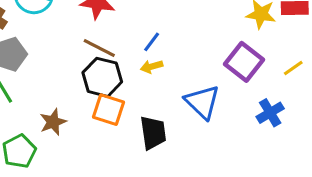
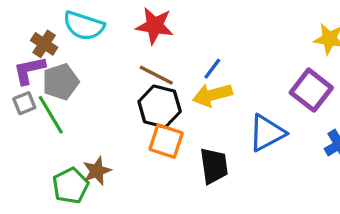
yellow arrow: (152, 67) -> (212, 95), size x1.6
blue triangle: (202, 102) -> (267, 133), turned 48
brown star: (53, 122) -> (97, 171), moved

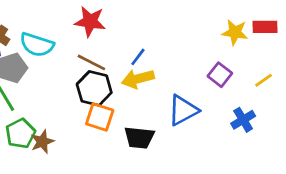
cyan semicircle: (84, 26) -> (37, 45), moved
purple square: (311, 90) -> (220, 75), size x0.7
black trapezoid: (214, 166) -> (139, 138), turned 104
green pentagon: (71, 186) -> (20, 133), moved

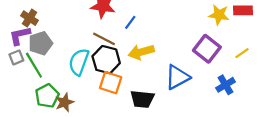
cyan semicircle: (37, 45) -> (79, 62), moved, turned 92
blue line: (138, 57) -> (130, 22), moved
purple square: (220, 75) -> (207, 49), size x1.4

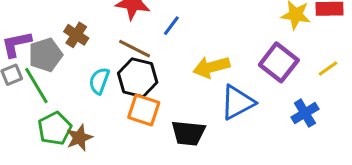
brown cross: (30, 18) -> (76, 35), moved
yellow arrow: (141, 52) -> (211, 67), moved
cyan semicircle: (79, 62) -> (99, 81), size x0.7

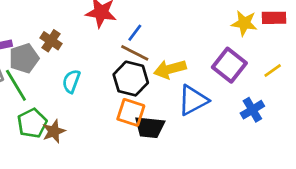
brown line: (135, 49) -> (135, 53), moved
black hexagon: (138, 78) -> (131, 79), moved
orange square: (144, 110) -> (131, 112), moved

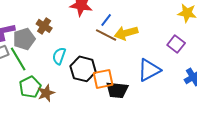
purple square: (229, 65) -> (176, 44), size x0.7
yellow arrow: (170, 69) -> (126, 33), moved
black hexagon: (131, 79) -> (83, 69), moved
orange square: (131, 112) -> (103, 79), turned -30

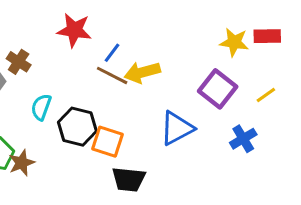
purple square: (176, 44) -> (218, 89), size x1.4
orange square: (103, 79) -> (108, 142), turned 30
black trapezoid: (117, 90) -> (129, 179), moved

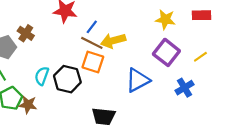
yellow star: (234, 42) -> (165, 19), moved
cyan semicircle: (41, 107) -> (42, 76), moved
orange square: (108, 142) -> (93, 62), moved
brown star: (22, 163) -> (28, 105), turned 30

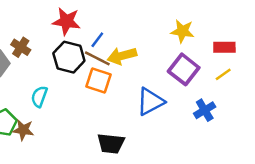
red rectangle: (202, 15) -> (224, 47), moved
black hexagon: (67, 79) -> (69, 57), moved

